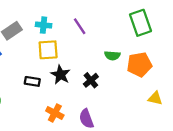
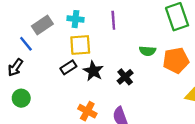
purple line: (80, 26) -> (113, 20), turned 30
black rectangle: (32, 81) -> (68, 67), moved, turned -42

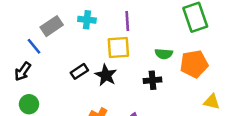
yellow square: (80, 45) -> (118, 47), moved
black cross: (125, 77) -> (152, 80), moved, turned 35

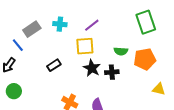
purple line: (127, 21) -> (92, 25), turned 56
black star: (106, 75) -> (92, 68), moved

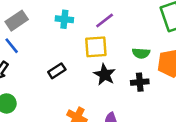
gray rectangle: (32, 29) -> (17, 21), moved
black cross: (112, 72) -> (140, 82), moved

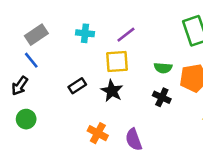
black star: (105, 75) -> (112, 91), moved
black cross: (140, 82) -> (162, 97), turned 30

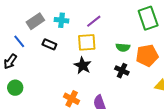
gray rectangle: (36, 35) -> (35, 21), moved
black rectangle: (77, 86) -> (49, 44), moved, turned 56

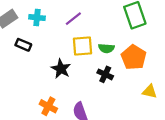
yellow square: (87, 42) -> (82, 46), moved
orange pentagon: (147, 55) -> (134, 57), turned -30

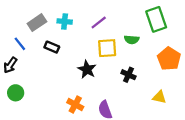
green semicircle: (106, 48) -> (132, 40), moved
orange pentagon: (134, 57) -> (169, 59), moved
yellow triangle: (150, 91) -> (159, 97), moved

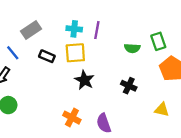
green rectangle: (156, 19) -> (158, 41), moved, size x0.7
cyan cross: (65, 21) -> (74, 29), moved
purple line: (99, 23) -> (97, 30), turned -42
yellow square: (107, 48) -> (75, 53), moved

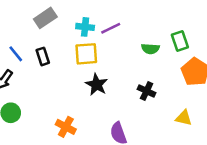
gray rectangle: (31, 30) -> (45, 18), moved
purple line: (97, 30) -> (111, 28), turned 54
black rectangle: (47, 56) -> (43, 56), moved, turned 49
orange cross: (72, 118) -> (66, 127), moved

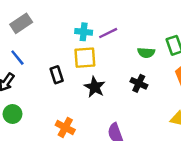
gray rectangle: (45, 18) -> (21, 23), moved
black rectangle: (43, 56) -> (57, 75), moved
black cross: (147, 91) -> (139, 83), moved

